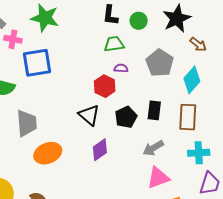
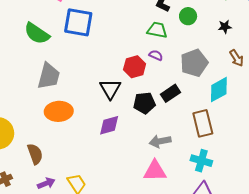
black star: (177, 19) -> (225, 27), size x0.5
black rectangle: (154, 110) -> (170, 93), moved, turned 30
brown rectangle: (188, 117) -> (203, 123), turned -36

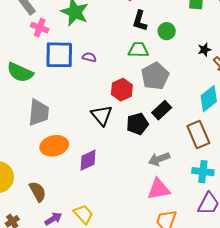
black star: (225, 27) -> (204, 50), moved
purple semicircle: (156, 55) -> (89, 57), moved
gray pentagon: (194, 63) -> (155, 76), moved
purple diamond: (109, 125) -> (88, 160), moved

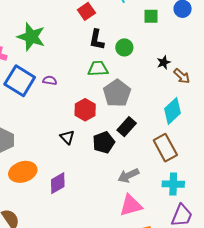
blue square: (59, 55) -> (20, 81), turned 36
black triangle: (102, 115) -> (67, 137), size x0.7

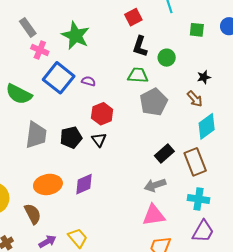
brown arrow: (182, 76) -> (195, 99), moved
red hexagon: (85, 110) -> (102, 114), moved
black rectangle: (127, 127) -> (164, 154), moved
black pentagon: (104, 142) -> (71, 137), moved
orange ellipse: (23, 172) -> (48, 184), moved

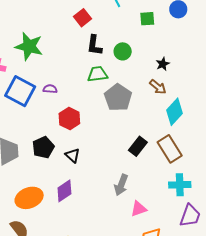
black triangle: (99, 140) -> (73, 155), moved
gray arrow: (155, 185) -> (121, 185), moved, turned -40
pink triangle: (154, 215) -> (139, 209), size x0.7

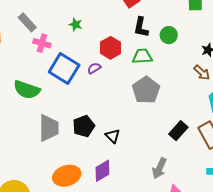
green star: (29, 46) -> (76, 24), size x0.5
purple semicircle: (50, 89) -> (94, 68), turned -40
gray pentagon: (118, 98) -> (146, 90), moved
red hexagon: (69, 118) -> (111, 48), moved

